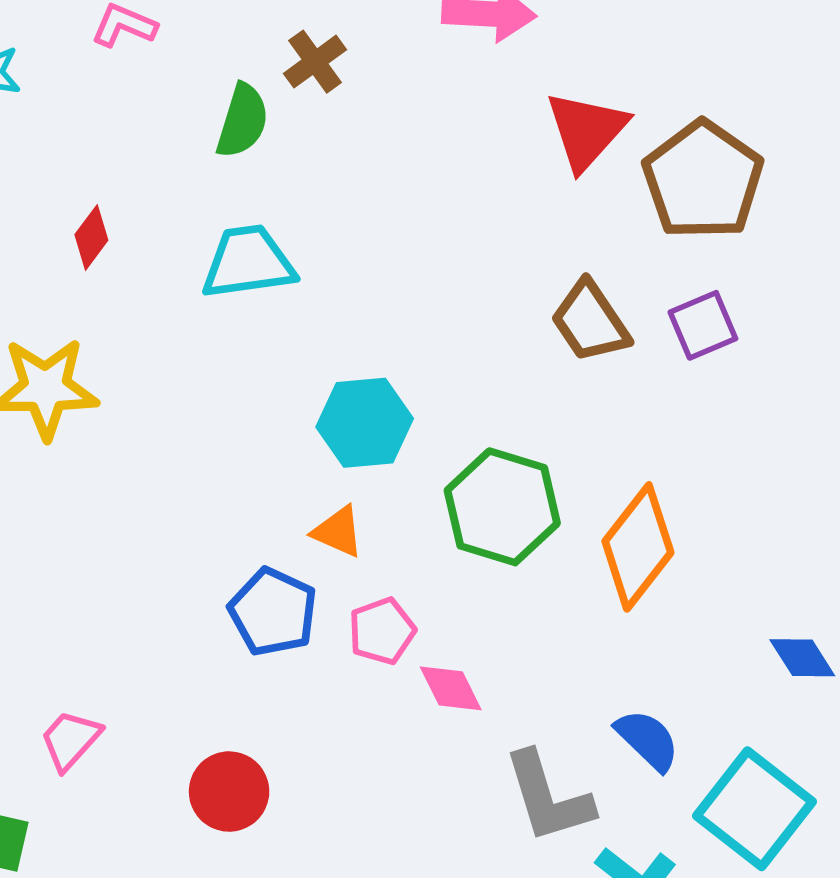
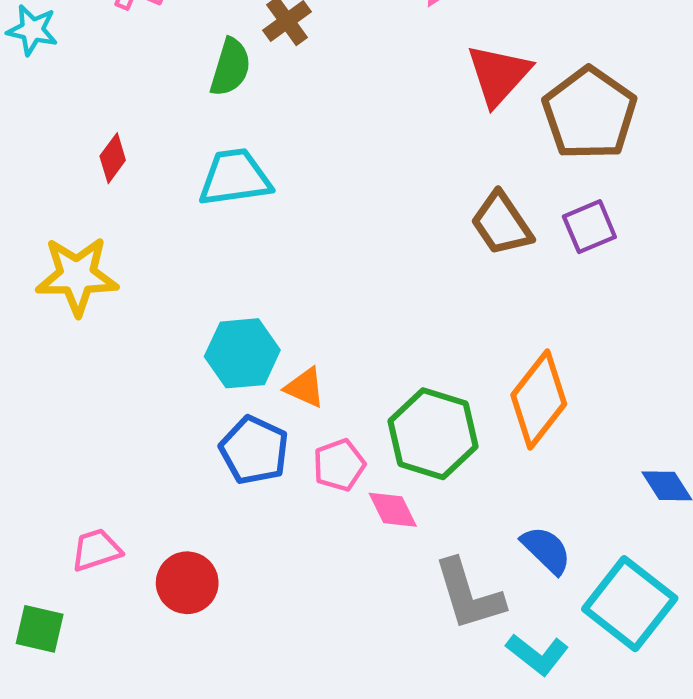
cyan hexagon: (365, 423) -> (242, 353), moved
green hexagon: (502, 507) -> (433, 434), moved
pink trapezoid: (70, 740) -> (96, 550), turned 30
red circle: (229, 792) -> (187, 583), moved

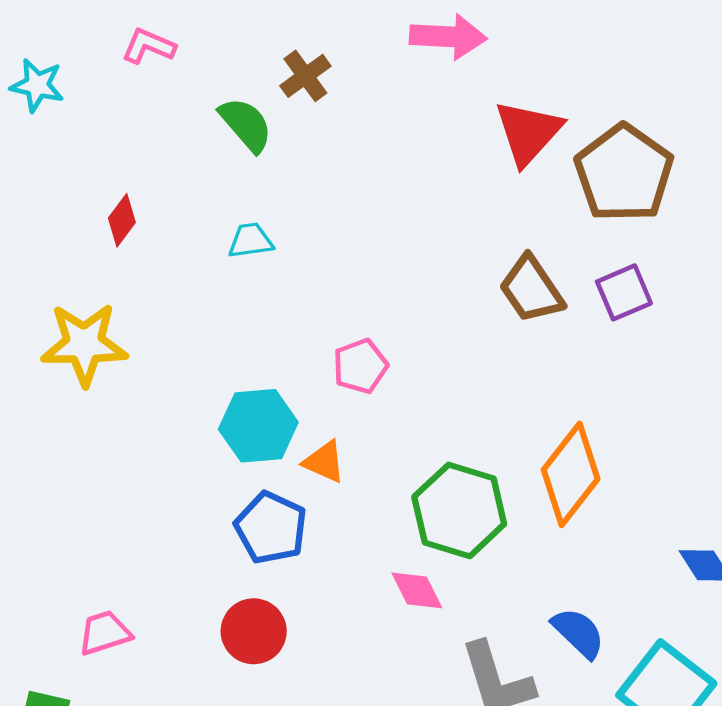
green semicircle: (230, 67) -> (246, 125), turned -58
cyan trapezoid: (235, 178) -> (251, 241), size x0.6
pink pentagon: (339, 465) -> (360, 366), moved
red circle: (187, 583) -> (254, 631), moved

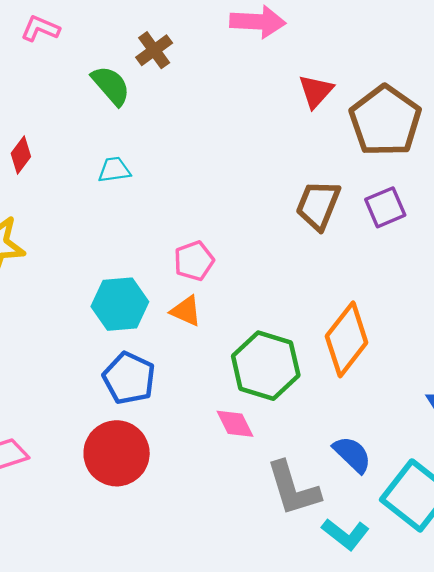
red triangle: (528, 132) -> (316, 91), size x0.7
brown trapezoid: (531, 289) -> (318, 205), turned 56
orange triangle: (324, 462) -> (186, 311), moved
red circle: (254, 631) -> (117, 453), size x1.4

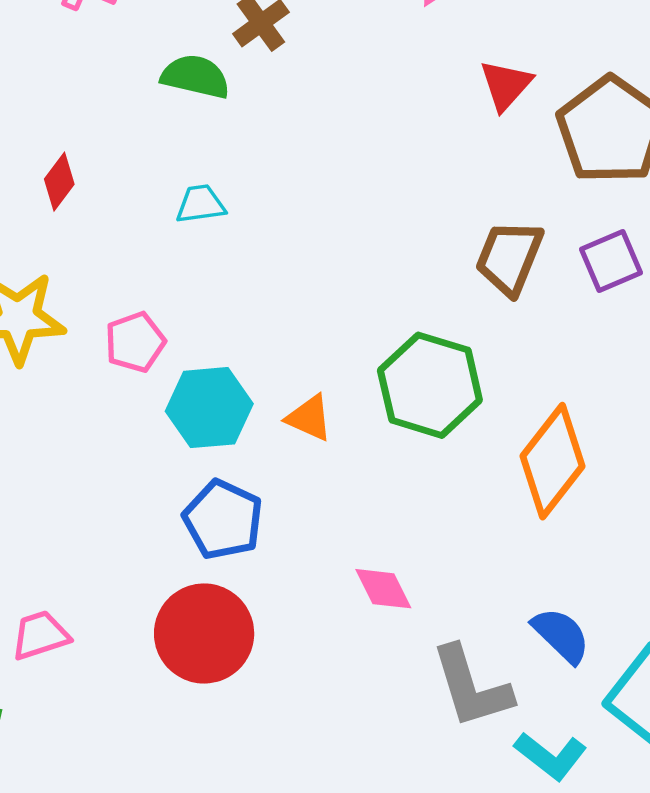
green semicircle: (111, 86) -> (195, 76), turned -36
pink pentagon: (194, 261) -> (135, 342), moved
green hexagon: (266, 366) -> (430, 385), moved

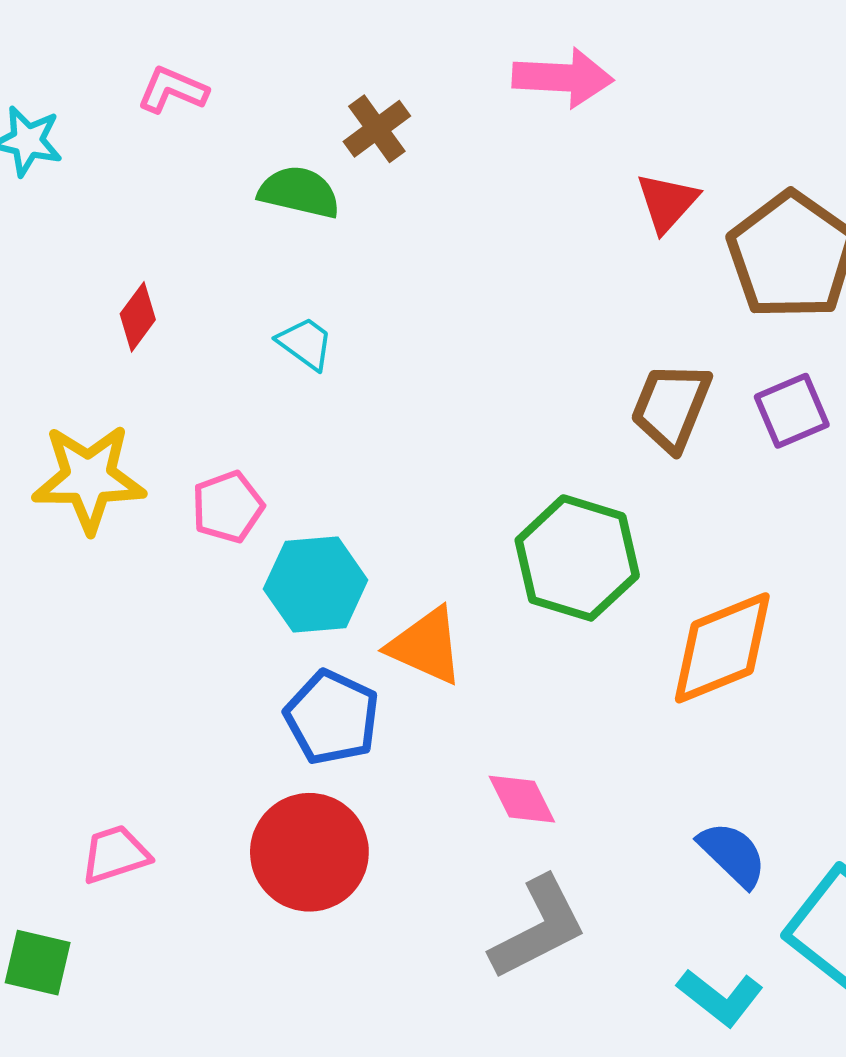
cyan trapezoid: (201, 204) -> (305, 343), turned 44
orange triangle: (309, 418) -> (426, 646), moved, size x1.4
orange diamond: (552, 461) -> (722, 648), turned 30
gray L-shape: (471, 687) -> (538, 928), moved, turned -100

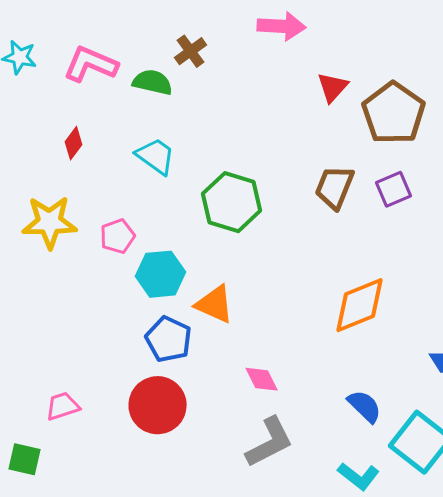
pink L-shape: (172, 90) -> (91, 64), moved, size x1.6
cyan trapezoid: (305, 343) -> (156, 156), size x1.4
green hexagon: (577, 558) -> (232, 202), moved

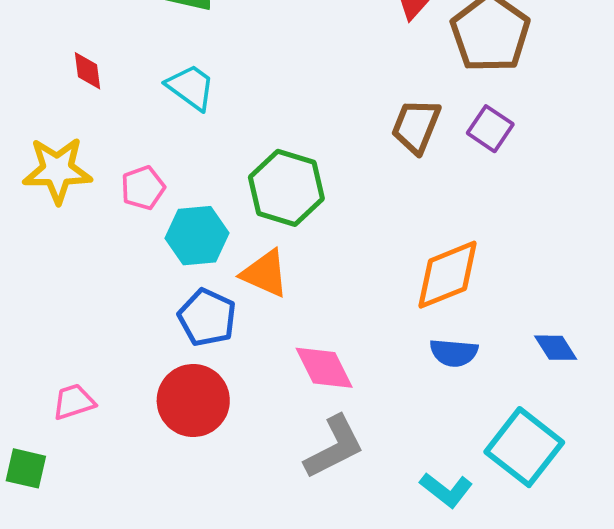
red diamond: (74, 143) -> (88, 71), turned -44
purple square: (394, 189) -> (490, 129), turned -33
green hexagon: (232, 202) -> (286, 188), moved
pink diamond: (262, 379) -> (324, 368), size x1.4
blue semicircle: (365, 406) -> (454, 353), moved, turned 141

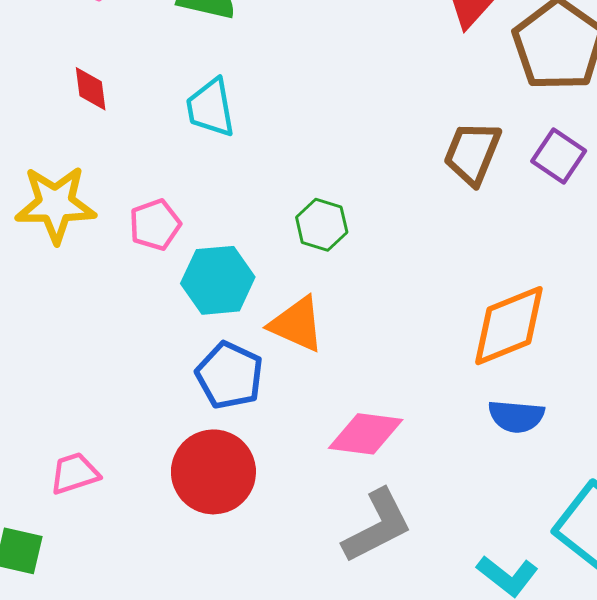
cyan trapezoid: (191, 87) -> (211, 108), turned -136
green hexagon: (286, 188) -> (322, 225), size x0.6
pink diamond: (324, 368) -> (366, 434), turned -56

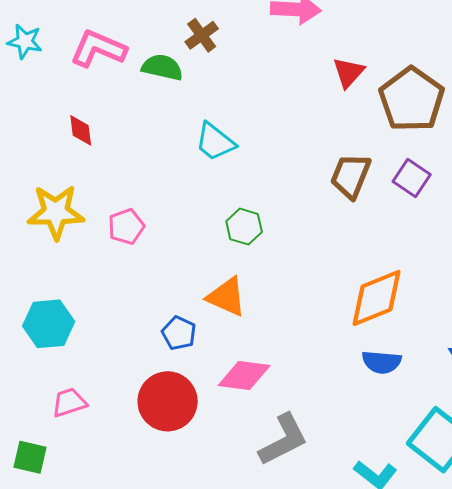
cyan trapezoid: (211, 108) -> (215, 142), moved, turned -42
cyan hexagon: (218, 280) -> (49, 324), moved
blue pentagon: (230, 375) -> (179, 333), size x0.7
pink diamond: (366, 434) -> (244, 376), moved

